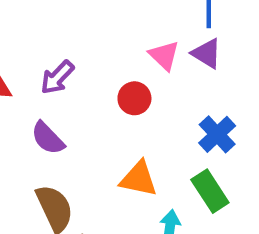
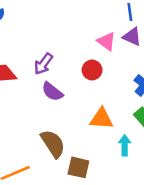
purple semicircle: (48, 138) -> (52, 92), moved

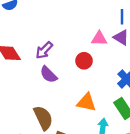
pink triangle: (106, 41) -> (99, 39), turned -42

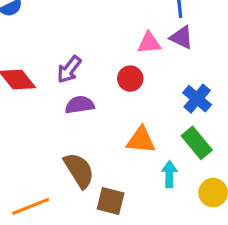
purple semicircle: (48, 74) -> (80, 105), turned 132

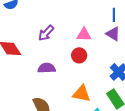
pink triangle: (149, 43) -> (84, 35), moved
purple arrow: (69, 70) -> (46, 33), moved

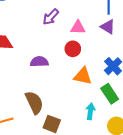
purple arrow: (46, 33) -> (51, 17), moved
orange triangle: (82, 94) -> (83, 76), moved

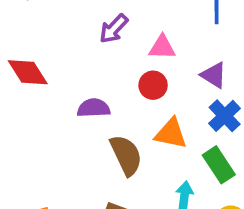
purple triangle: (108, 27) -> (214, 75), moved
brown semicircle: (34, 103) -> (126, 155), moved

